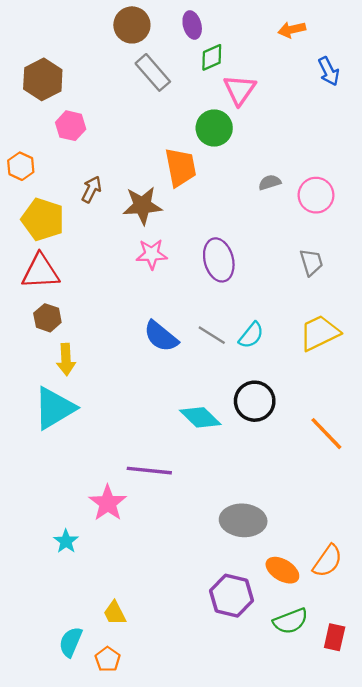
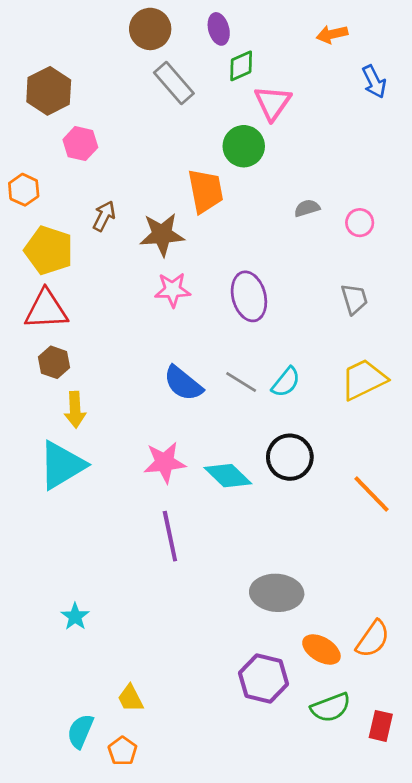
pink circle: (316, 195) -> (360, 223), size x0.7
purple line: (149, 471) -> (170, 536), turned 72
pink star: (108, 503) -> (165, 462), moved, turned 30

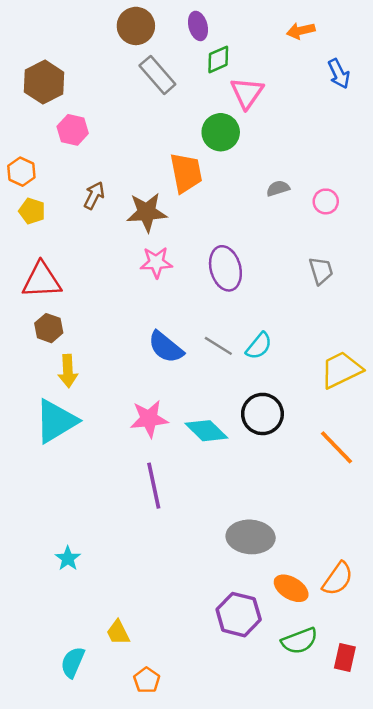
yellow pentagon: (49, 250) -> (32, 211), moved, size x0.6
yellow trapezoid: (364, 379) -> (341, 370), moved
orange pentagon: (123, 751) -> (147, 680), moved

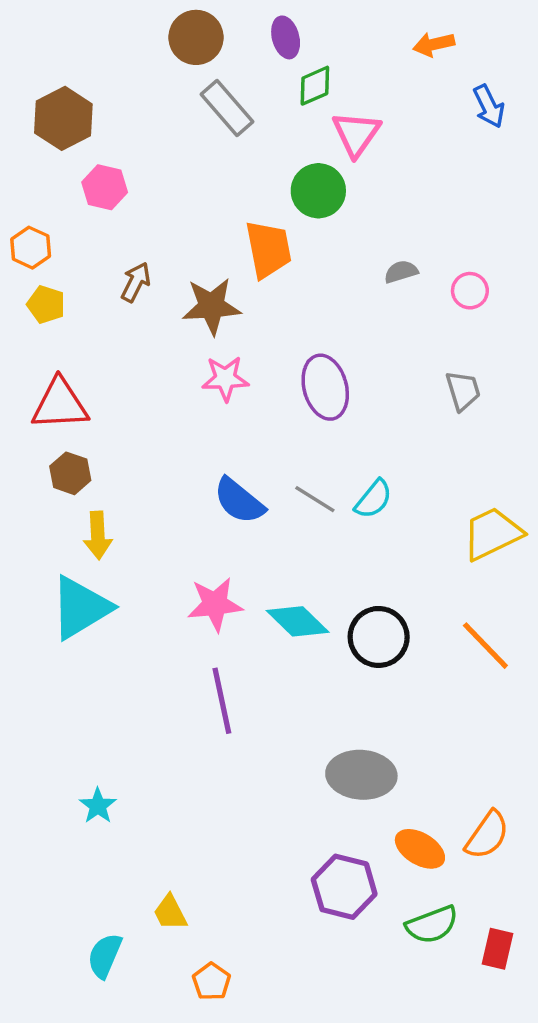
black circle: (262, 414) -> (379, 637), moved

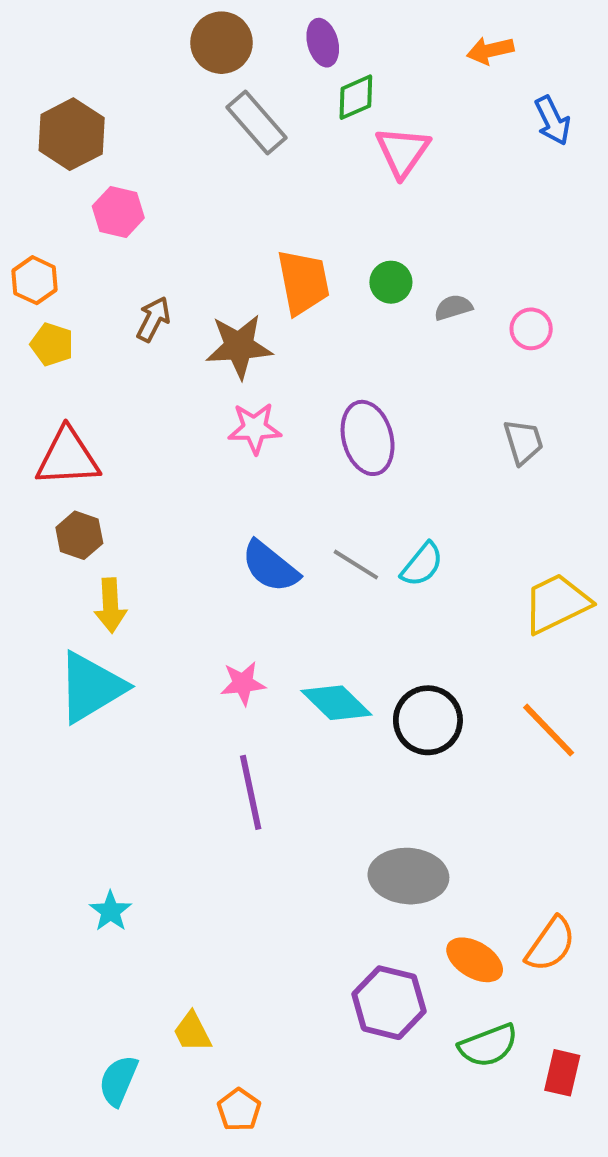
green circle: (318, 191) -> (391, 282), moved, size x0.7
pink star: (215, 604) -> (243, 683), size x0.7

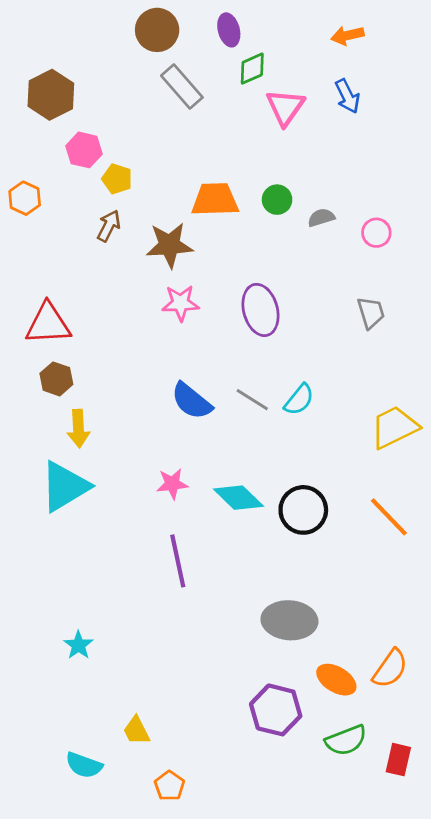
blue arrow: (553, 121) -> (347, 96), moved
orange trapezoid: (303, 282) -> (215, 200), turned -81
yellow pentagon: (52, 344) -> (117, 179), moved
cyan semicircle: (118, 1081) -> (84, 765), turned -93

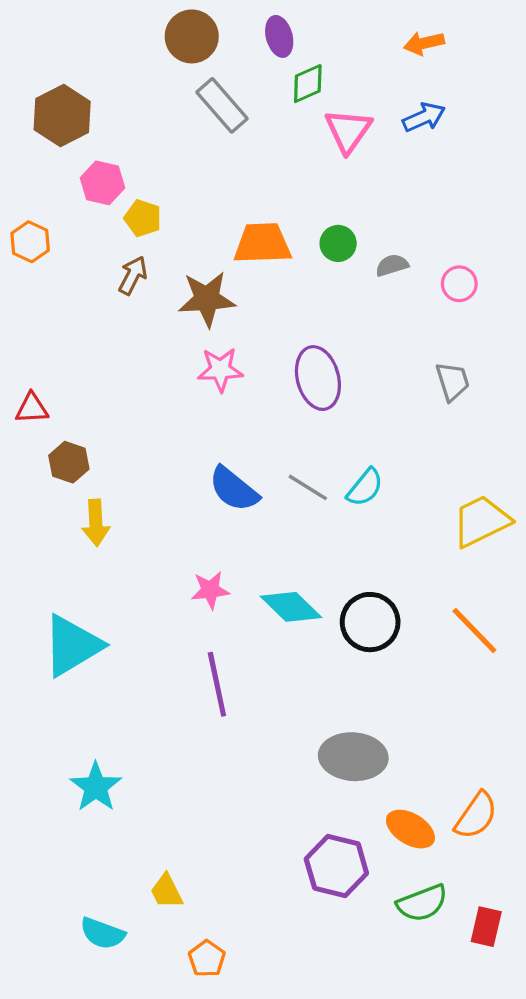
blue arrow: (347, 96) -> (424, 117), turned -88
red triangle: (48, 324) -> (32, 408), moved, size x0.6
cyan triangle: (65, 486) -> (72, 646), moved
cyan star: (78, 645) -> (96, 787), size x1.4

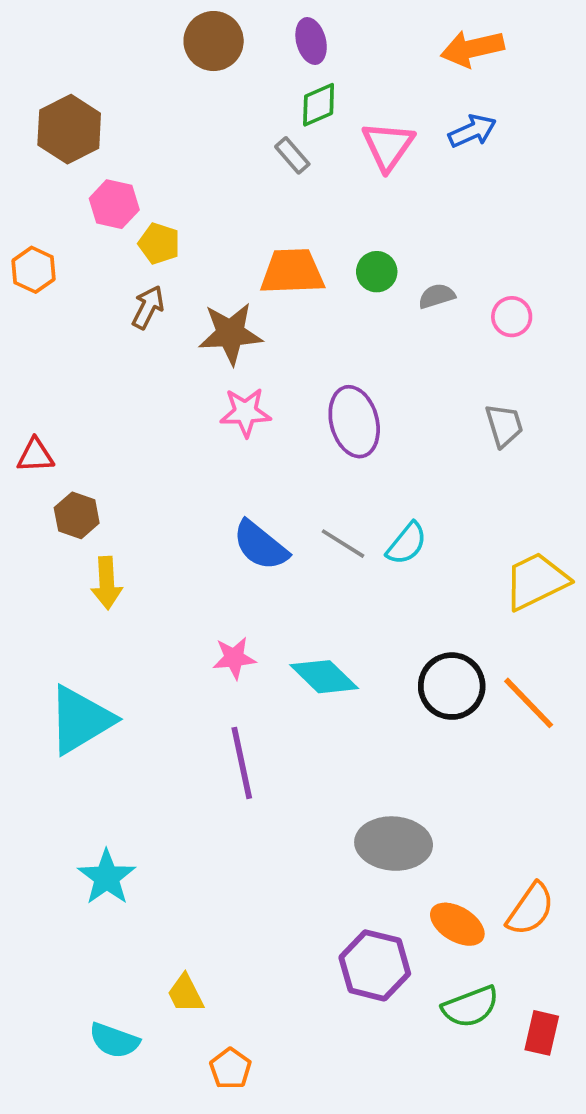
orange arrow: (424, 43) -> (472, 49), size x1.4
green diamond: (308, 84) -> (319, 105), moved
gray rectangle: (222, 105) -> (292, 155), moved, size x0.6
black circle: (370, 622) -> (452, 686), moved

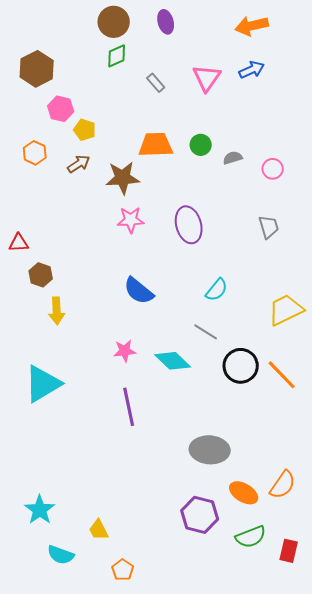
green diamond: (319, 105) -> (117, 56), moved
orange hexagon: (34, 270) -> (35, 153), moved
brown arrow: (148, 307) -> (79, 164), turned 30
gray line: (343, 544) -> (206, 332), moved
cyan star: (107, 877) -> (40, 510), moved

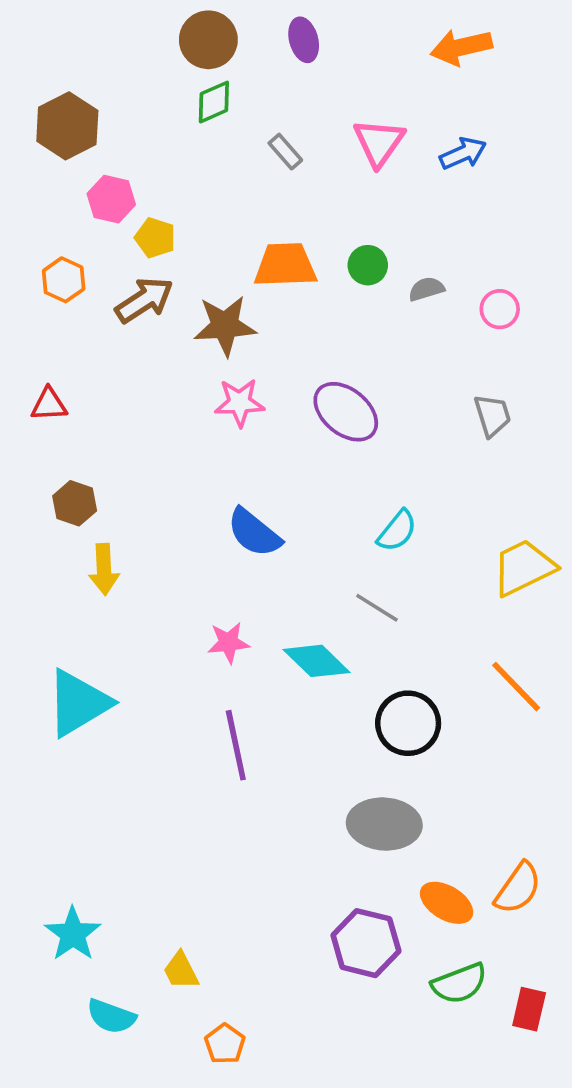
blue arrow: (252, 70) -> (463, 153), moved
brown arrow: (79, 164) -> (144, 300), size x1.4
purple ellipse: (189, 225) -> (346, 412), turned -36
red triangle: (19, 243) -> (49, 404), moved
black circle: (241, 366) -> (408, 723), moved

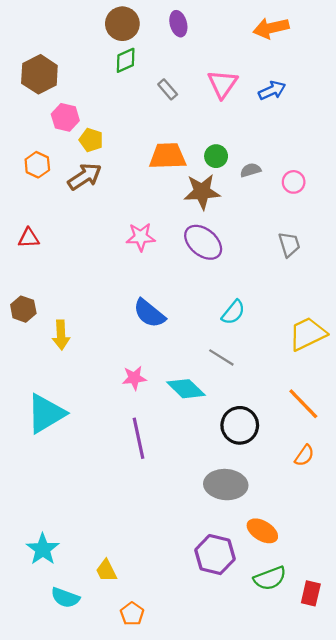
brown star: (225, 326) -> (202, 192), moved
brown hexagon: (75, 503) -> (23, 309), moved
orange semicircle: (518, 888) -> (304, 455), moved, size x0.7

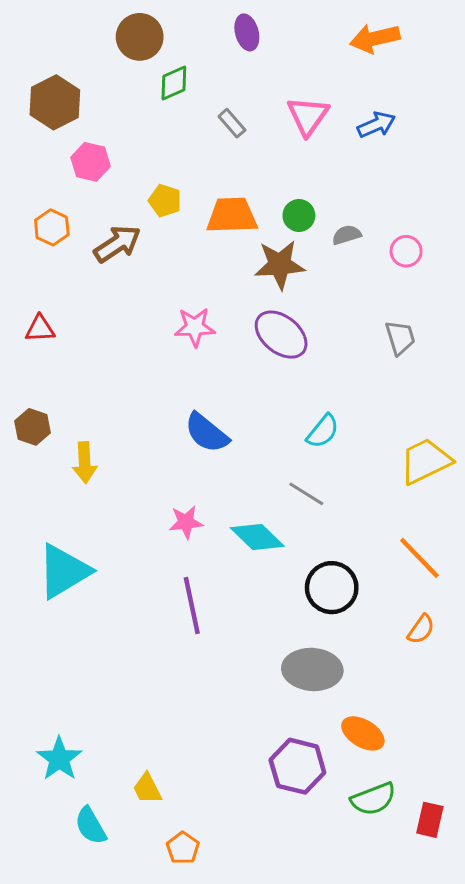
brown circle: (122, 24) -> (140, 37), moved
yellow pentagon: (91, 140) -> (165, 201), moved
cyan semicircle: (65, 598) -> (91, 826), turned 40

